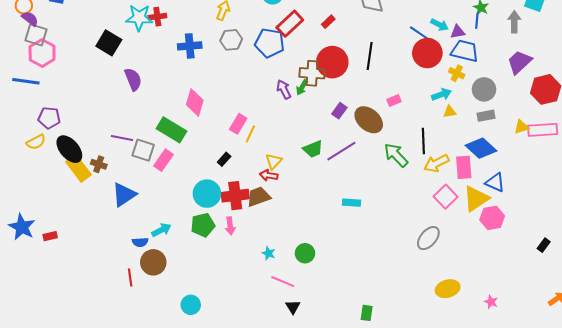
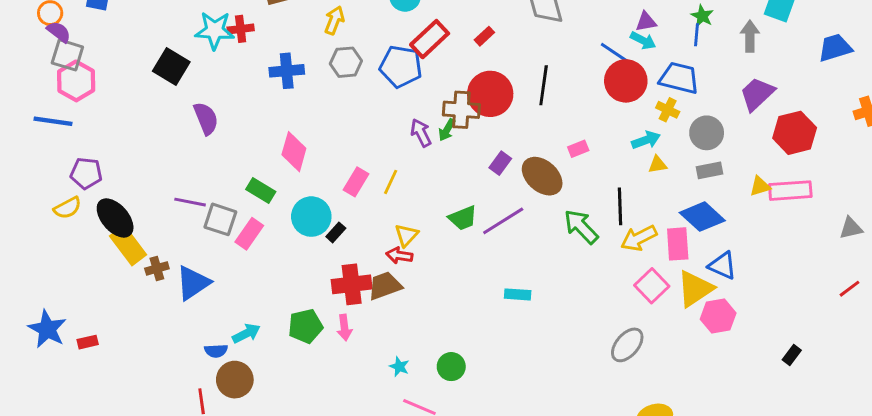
purple triangle: (458, 32) -> (646, 22), moved
green rectangle: (171, 130) -> (261, 191), size x0.7
yellow line: (250, 134) -> (391, 182), moved
brown cross: (99, 164) -> (157, 268), moved, turned -35
cyan circle: (207, 194) -> (311, 217), moved

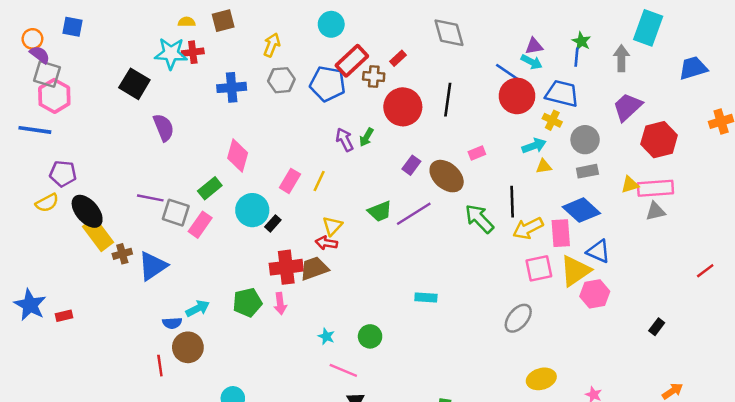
brown cross: (461, 110) -> (374, 77), moved, size x0.7
green rectangle: (261, 191) -> (210, 188), turned -70
gray triangle: (851, 228) -> (655, 211), moved
pink square: (652, 286) -> (539, 268), turned 32
cyan rectangle: (518, 294) -> (426, 298), moved

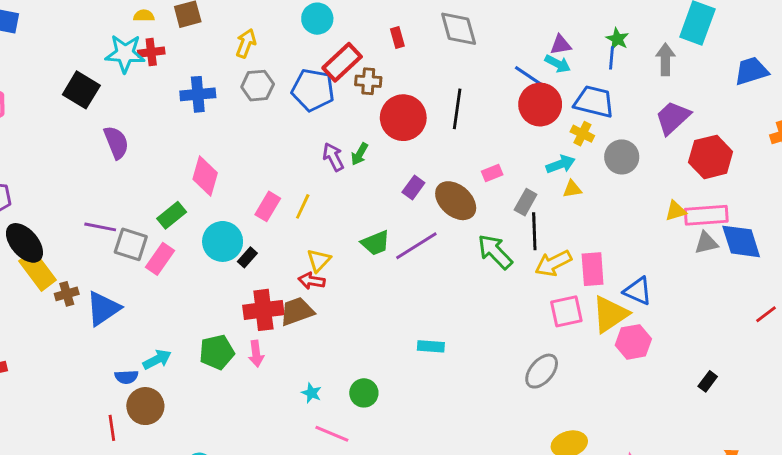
red rectangle: (398, 58) -> (397, 38), moved, turned -63
gray rectangle: (587, 171) -> (526, 202), moved, turned -50
blue diamond: (581, 210) -> (741, 241), moved, turned 30

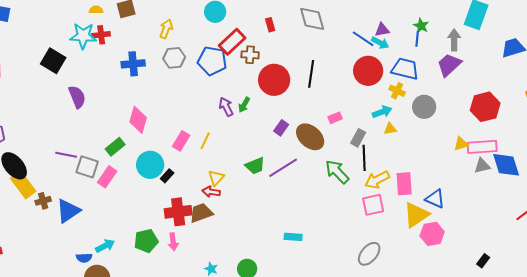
blue line: (530, 77) -> (363, 39), moved
purple trapezoid: (673, 118) -> (449, 65), moved
pink square: (566, 311) -> (373, 205), moved

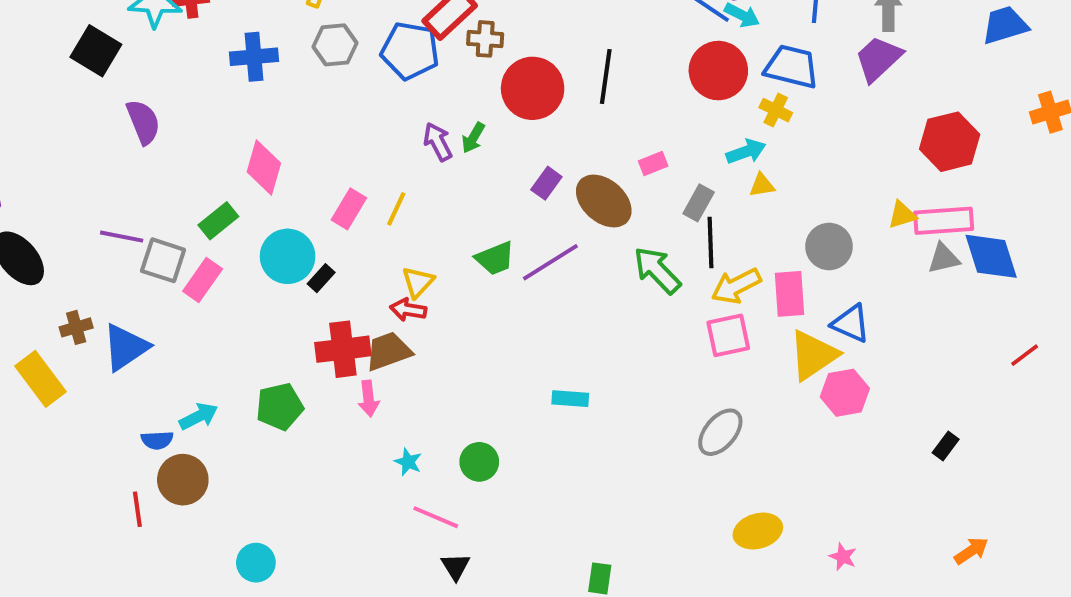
gray circle: (424, 107) -> (829, 246), moved
yellow rectangle: (23, 185) -> (41, 379), moved
pink arrow: (173, 242) -> (369, 399), moved

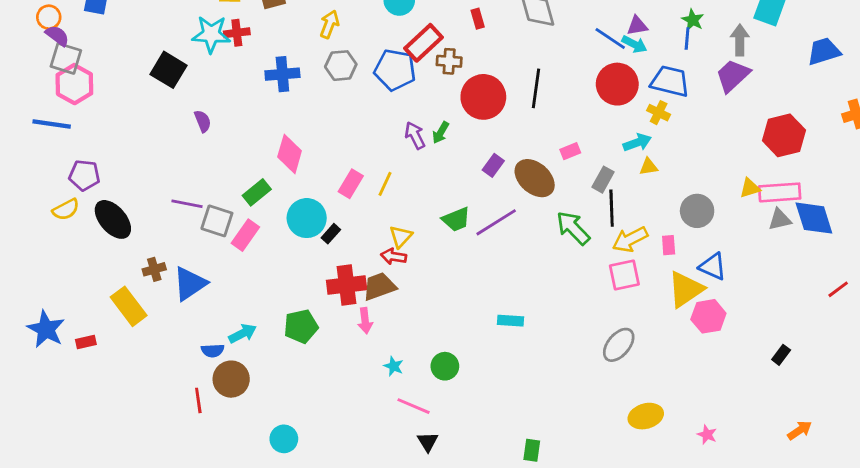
purple semicircle: (143, 122) -> (203, 121), size x0.7
pink rectangle: (790, 294) -> (669, 245), size x0.6

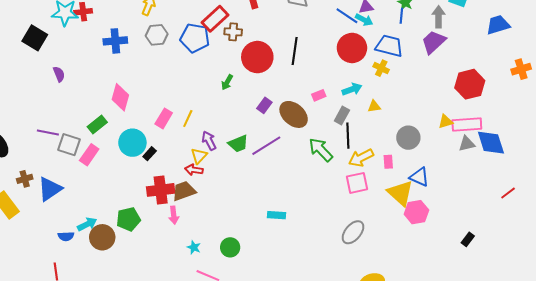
purple arrow: (415, 135) -> (209, 141), moved
cyan arrow: (637, 143) -> (352, 89), moved
yellow triangle: (686, 289) -> (400, 193), turned -44
brown circle: (231, 379) -> (102, 237), moved

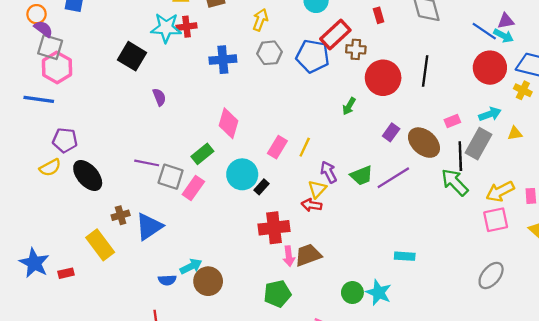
gray rectangle: (342, 115) -> (479, 144), size x1.5
black line: (348, 136) -> (460, 156), moved
brown trapezoid: (184, 191) -> (308, 255), moved
green pentagon: (128, 219) -> (277, 294), moved
cyan star: (194, 247) -> (379, 293), moved, size x1.6

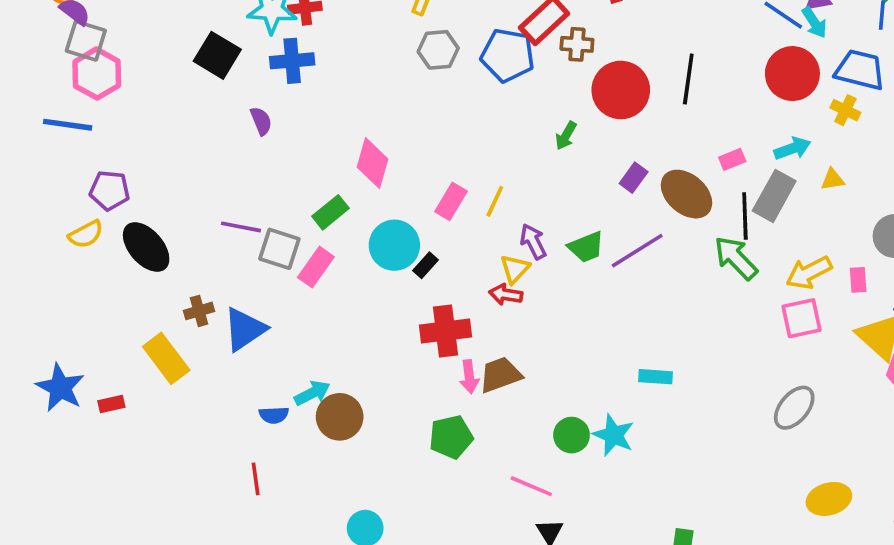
cyan arrow: (504, 36) -> (814, 22), turned 30
blue cross: (223, 60) -> (292, 61), moved

